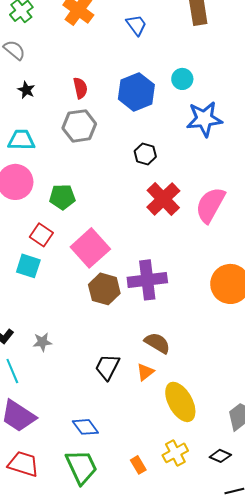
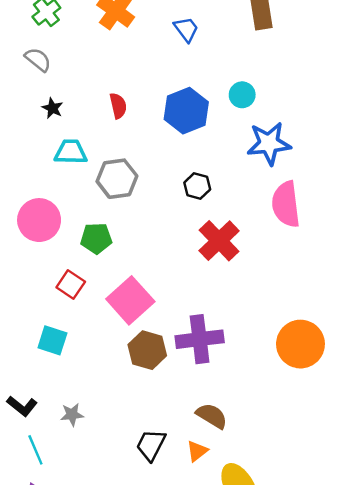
gray hexagon: (79, 126) -> (117, 179), moved
cyan trapezoid: (21, 140) -> (71, 152), moved
pink semicircle: (210, 205) -> (286, 204), moved, turned -36
cyan square: (28, 266) -> (52, 340), moved

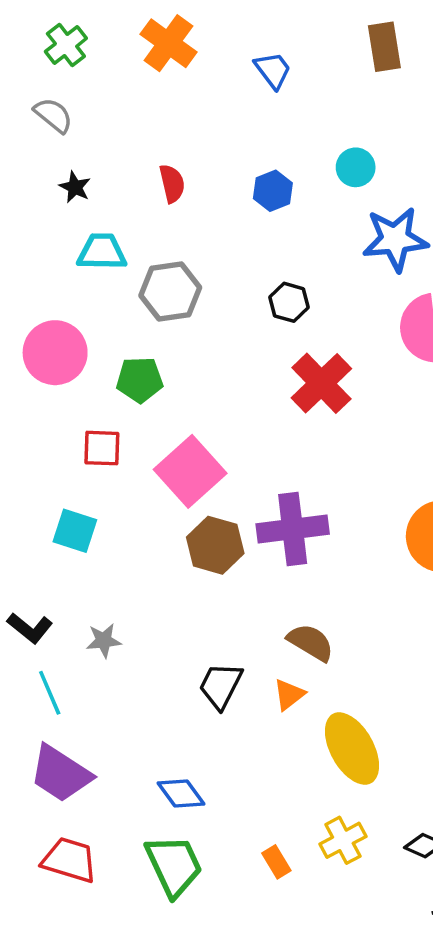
blue hexagon: (186, 111) -> (273, 191), size x0.6
red square: (71, 284) -> (102, 448), turned -32

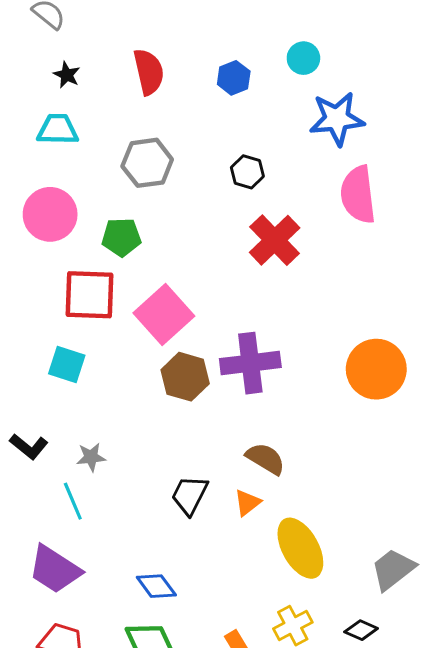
red semicircle: (172, 184) -> (149, 72), size x1.4
cyan trapezoid: (102, 252) -> (58, 129), moved
red square: (102, 448) -> (90, 295), size x1.6
cyan line: (50, 693) -> (73, 501), moved

